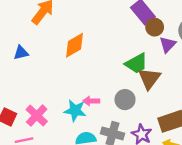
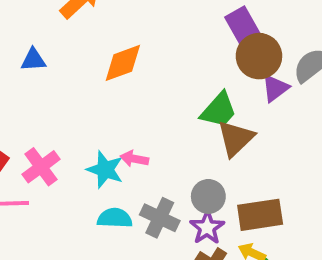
brown circle: (155, 27) -> (259, 56), size x1.5
green trapezoid: (136, 63) -> (219, 110), turned -30
gray circle: (125, 100) -> (208, 196), moved

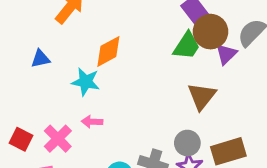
green trapezoid: (219, 110) -> (187, 46), moved
pink arrow: (134, 159) -> (92, 122), moved
cyan star: (105, 170) -> (86, 82), moved

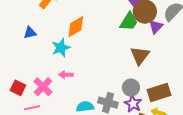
cyan star: (86, 82) -> (61, 48), turned -30

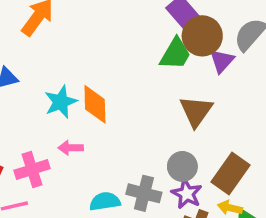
orange diamond: (76, 27) -> (95, 104), moved, turned -60
pink cross: (43, 87) -> (32, 169), turned 30
brown rectangle: (159, 93) -> (230, 173), turned -35

